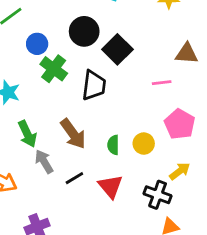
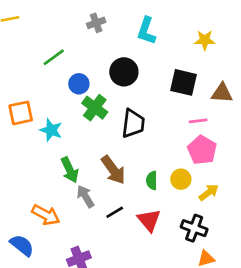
black square: (117, 49) -> (184, 82), moved, turned -32
pink pentagon: (180, 124) -> (202, 150), moved
yellow arrow: (180, 171) -> (209, 192), moved

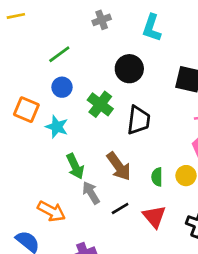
blue circle: (79, 84) -> (62, 87), moved
orange square: (21, 113) -> (26, 110), turned 35

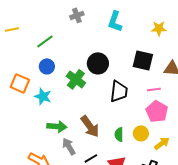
yellow line: (16, 16) -> (12, 29), moved
black circle: (129, 69) -> (98, 63), moved
black trapezoid: (139, 120) -> (119, 91), moved
green arrow: (75, 166) -> (57, 126), turned -60

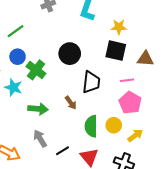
yellow star: (159, 28) -> (119, 27), moved
green cross: (76, 79) -> (36, 70), moved
green arrow: (57, 126) -> (38, 109), moved
brown arrow: (90, 126) -> (71, 103), moved, size x0.6
green semicircle: (119, 134) -> (91, 126), size x1.5

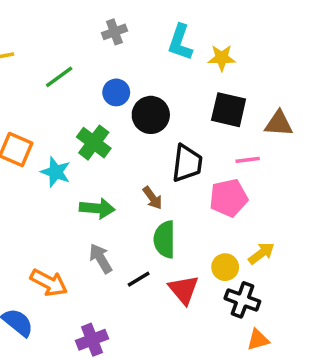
yellow star: (119, 27) -> (222, 58), moved
blue circle: (18, 57) -> (116, 92), moved
pink pentagon: (130, 103) -> (229, 198), moved, turned 30
yellow circle: (114, 125) -> (225, 267), moved
green semicircle: (91, 126) -> (165, 239), moved

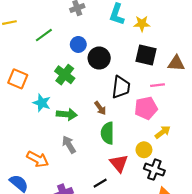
cyan star: (56, 172) -> (42, 103), moved
yellow arrow: (261, 253) -> (163, 132), moved
black line: (139, 279) -> (100, 183), moved

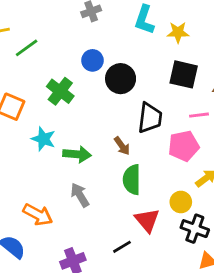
green line: (44, 35) -> (27, 48), moved
green cross: (65, 75) -> (60, 91), moved

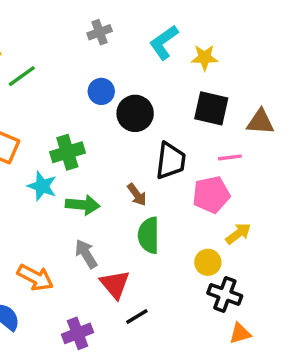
cyan L-shape: (144, 20) -> (164, 42), turned 36
green cross: (60, 91) -> (67, 152), moved, turned 36
red triangle: (147, 220) -> (115, 284), moved

